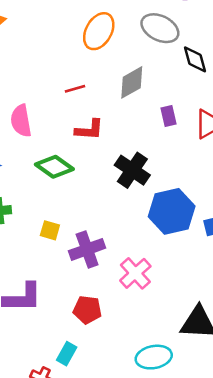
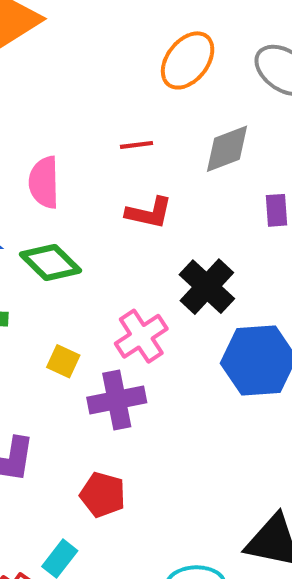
green diamond: (54, 167) -> (50, 262), moved
pink cross: (135, 273) -> (141, 336), moved

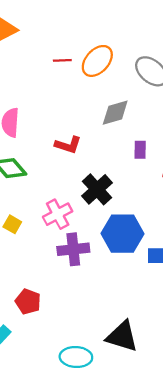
red line: (136, 145) -> (62, 60), moved
purple cross: (117, 400) -> (73, 249), moved

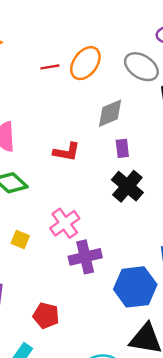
purple rectangle: (140, 150) -> (122, 148), moved
black cross: (97, 189) -> (127, 186), moved
blue hexagon: (123, 234) -> (135, 287), moved

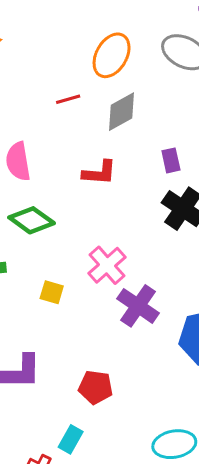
red line: (50, 67) -> (68, 99), moved
gray diamond: (110, 113) -> (121, 112), moved
purple cross: (85, 257) -> (138, 306), turned -36

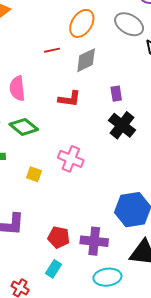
pink cross: (107, 265) -> (71, 159), turned -30
purple cross: (138, 306) -> (94, 241), moved, turned -32
cyan rectangle: (71, 439) -> (53, 269), moved

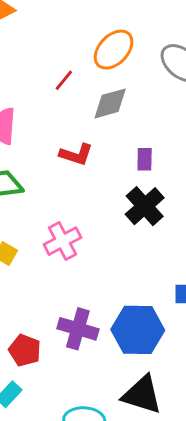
red line: (52, 50) -> (64, 80), turned -49
pink cross: (71, 159) -> (62, 241), turned 30
purple cross: (94, 241) -> (78, 329), moved

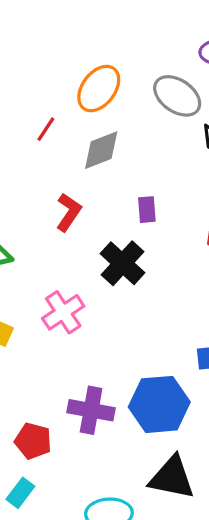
red L-shape: (76, 155) -> (69, 212), turned -68
black cross: (145, 206) -> (123, 263), moved

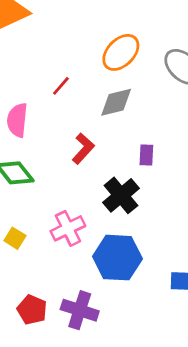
red line: (46, 129) -> (61, 86), moved
blue hexagon: (159, 404) -> (117, 258), moved
red pentagon: (33, 441) -> (32, 310), moved

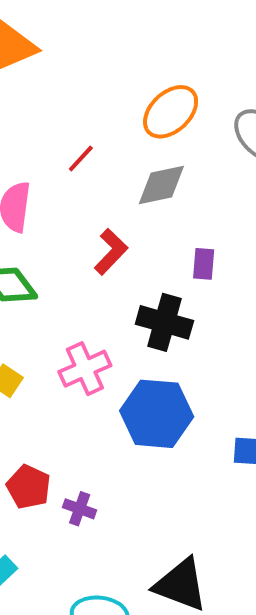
black cross: (121, 195) -> (164, 322), turned -36
purple cross: (80, 310) -> (80, 509), moved, size x0.6

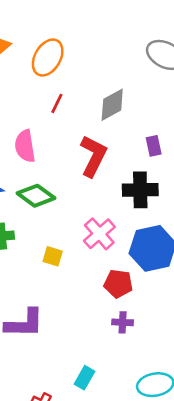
orange ellipse: (171, 112) -> (48, 58), moved
red L-shape: (111, 252) -> (93, 156), size x1.4
red pentagon: (29, 487) -> (118, 284), moved

